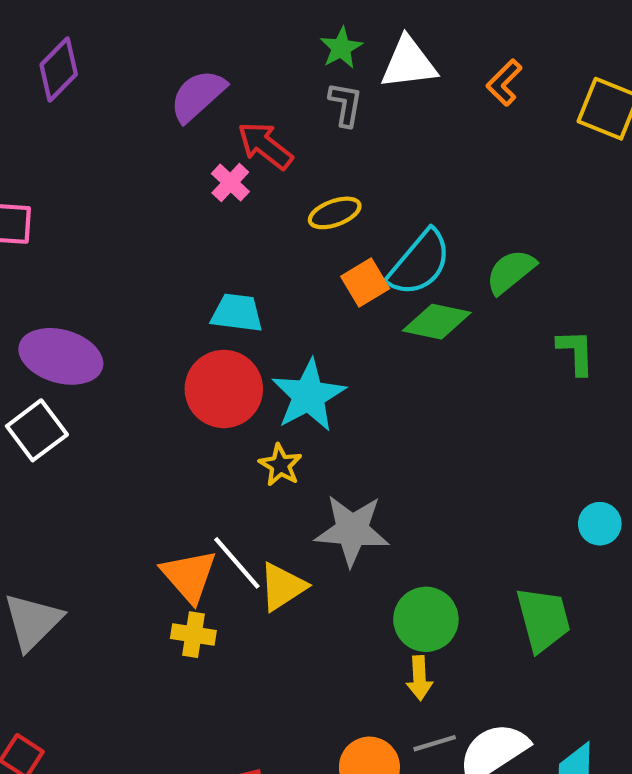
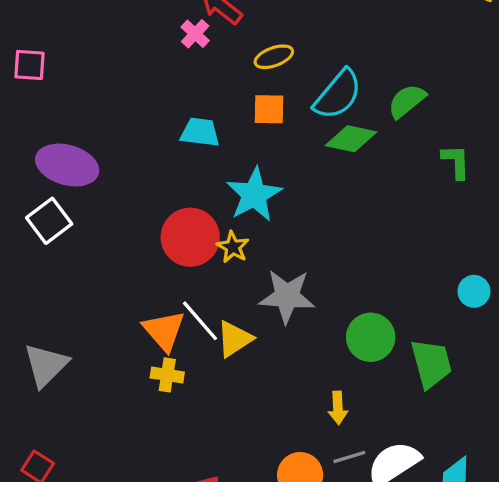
orange square: (365, 282) -> (269, 109), moved, turned 32
red circle: (224, 389) -> (190, 237), moved
green circle: (426, 619) -> (371, 337), moved

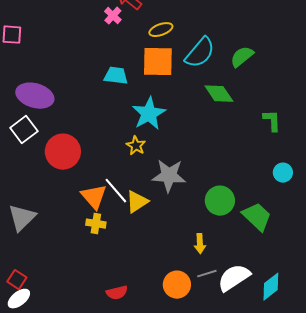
orange square: (269, 109) -> (158, 62), size x1.6
green diamond: (351, 139) -> (219, 94), moved, turned 44
green L-shape: (456, 162) -> (272, 121), moved
red circle: (190, 237) -> (63, 152), moved
green trapezoid: (431, 363) -> (257, 217), turned -32

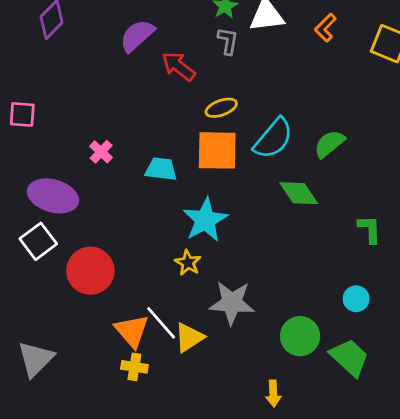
pink cross: (113, 16) -> (101, 152), moved
cyan circle: (283, 173) -> (356, 299), moved

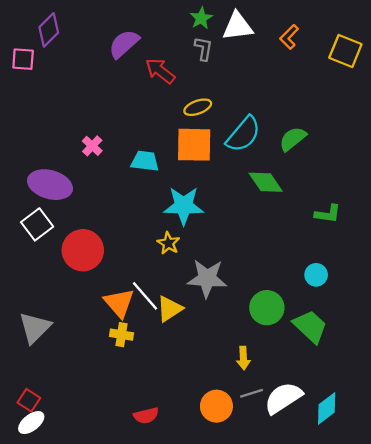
pink square: (22, 114) -> (23, 59), moved
cyan star: (205, 220) -> (184, 206), turned 30
green L-shape: (369, 229) -> (328, 214), turned 100

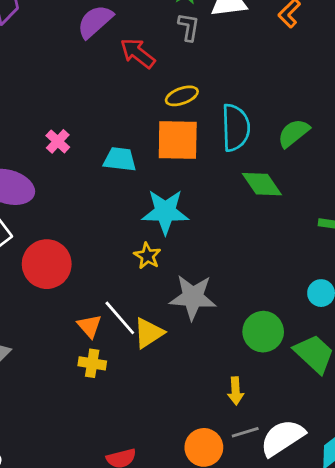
cyan semicircle: (243, 134) -> (236, 128), turned -42
orange triangle: (119, 303) -> (89, 326), size x0.7

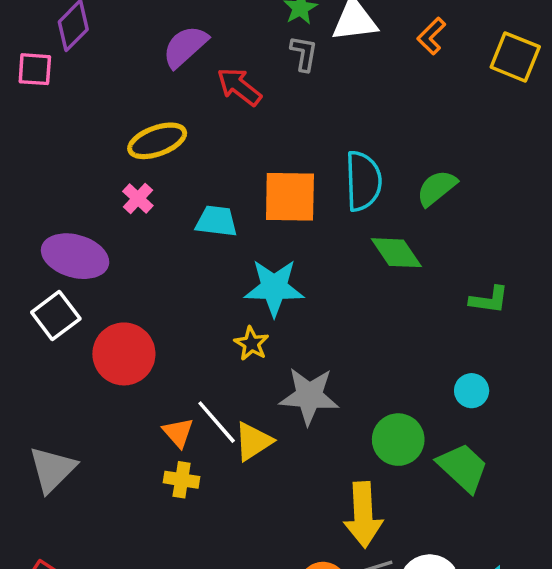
yellow ellipse: (182, 96) -> (157, 141), moved, size x1.4
yellow arrow: (236, 391) -> (363, 515), size x1.8

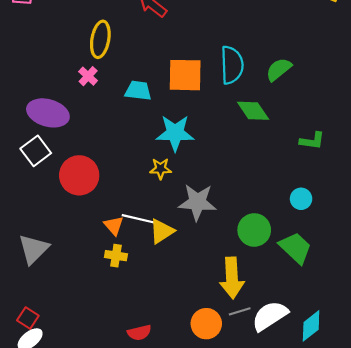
yellow ellipse: (157, 141) -> (100, 39), turned -60
yellow star: (251, 343) -> (161, 169), turned -30
white line: (217, 422) -> (138, 219), turned -36

